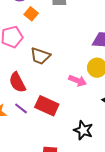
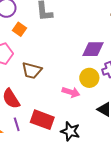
purple line: (21, 108) -> (17, 124), turned 40
black star: (83, 130) -> (70, 131), moved

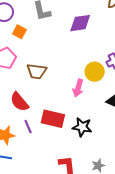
purple diamond: (93, 49) -> (80, 23), moved
pink arrow: (71, 92) -> (78, 88), turned 96

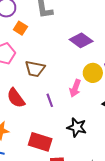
purple diamond: (80, 23) -> (81, 40), moved, turned 40
red rectangle: (53, 119) -> (40, 142), moved
purple line: (28, 127) -> (50, 100), moved

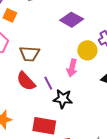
red semicircle: (16, 98) -> (26, 81), moved
black star: (77, 127) -> (63, 99), moved

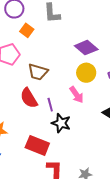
yellow circle: (87, 50) -> (86, 73), moved
pink arrow: (72, 68) -> (77, 95), turned -60

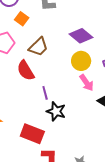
brown trapezoid: (38, 72) -> (38, 47), moved, turned -60
pink arrow: (77, 95) -> (87, 83), moved
red semicircle: (29, 98) -> (26, 71), moved

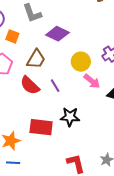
purple diamond: (81, 36) -> (57, 34), moved
purple line: (45, 93) -> (55, 86), moved
red rectangle: (32, 134) -> (41, 127), moved

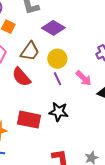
yellow circle: (81, 62) -> (57, 59), moved
purple line: (55, 86) -> (58, 79), moved

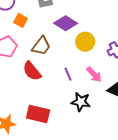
yellow circle: (57, 59) -> (85, 42), moved
black star: (59, 112) -> (81, 102), moved

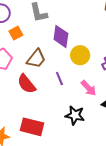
orange square: (21, 20) -> (16, 33), turned 32
purple diamond: (66, 23) -> (61, 36), turned 65
purple line: (68, 74) -> (59, 78), moved

